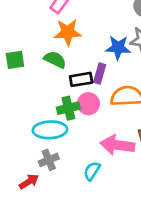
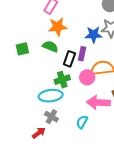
black rectangle: (81, 79) -> (69, 59), turned -56
pink circle: (88, 104) -> (87, 77), moved
gray cross: (49, 160) -> (51, 117), turned -32

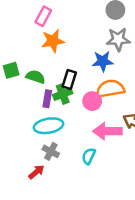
blue star: (93, 35) -> (103, 61), moved
green semicircle: (50, 46) -> (36, 77), moved
purple rectangle: (82, 54) -> (47, 99), moved
green cross: (62, 80) -> (63, 94), moved

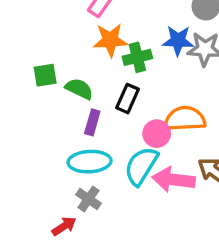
blue star: (103, 61) -> (178, 41), moved
green cross: (63, 94) -> (137, 57), moved
cyan semicircle: (89, 156) -> (141, 166), moved, size x1.6

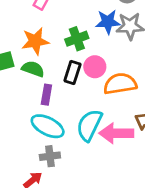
orange star: (110, 40) -> (35, 41), moved
pink circle: (157, 134) -> (95, 67), moved
cyan ellipse: (90, 162) -> (48, 126), turned 36
gray cross: (88, 199) -> (50, 156), turned -36

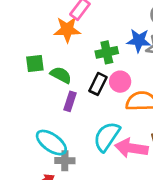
orange star: (35, 41) -> (67, 30), moved
cyan ellipse: (48, 126) -> (51, 143), moved

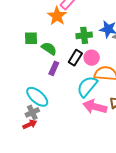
orange star: (67, 30) -> (57, 16), turned 30
cyan semicircle: (107, 137) -> (87, 87), moved
gray cross: (65, 161) -> (32, 112), moved, turned -32

